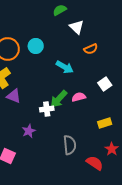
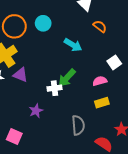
orange semicircle: (91, 49) -> (100, 26), turned -120
pink semicircle: (79, 97) -> (100, 81), moved
yellow rectangle: (105, 123) -> (102, 103), moved

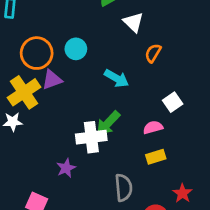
orange semicircle: (100, 26) -> (153, 53), turned -96
purple triangle: (20, 75) -> (52, 80), moved, turned -42
white cross: (54, 88) -> (91, 137), size x1.5

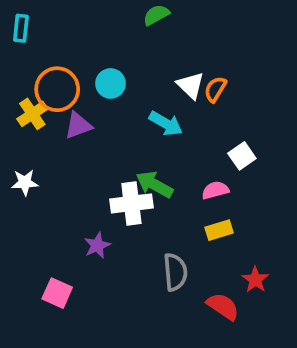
white triangle: (133, 22) -> (191, 85), moved
yellow cross: (24, 92) -> (32, 114), moved, size x0.7
green arrow: (108, 123) -> (154, 184), turned 76

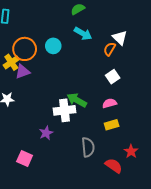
white triangle: (191, 85) -> (120, 38), moved
cyan arrow: (166, 123) -> (83, 34), moved
purple triangle: (78, 125) -> (23, 71), moved
white square: (242, 156) -> (113, 77), moved

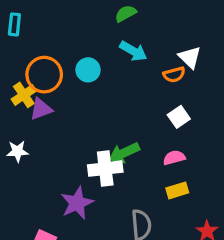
orange semicircle: (110, 49) -> (174, 75), turned -136
green arrow: (77, 100) -> (124, 153), turned -54
purple star: (46, 133) -> (77, 203), size x1.5

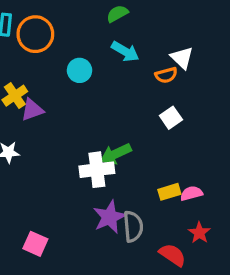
orange circle: (44, 75) -> (35, 34), moved
pink semicircle: (174, 158) -> (191, 193), moved
purple star: (77, 203) -> (109, 217), moved

